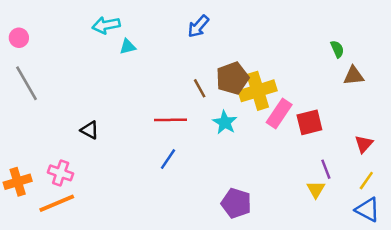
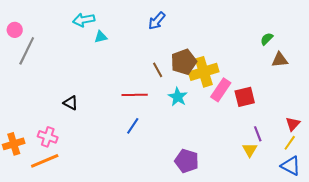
green semicircle: (337, 49) -> (267, 39), turned -112
gray line: (26, 83) -> (27, 51), moved, turned 56
red triangle: (364, 144) -> (293, 124), moved

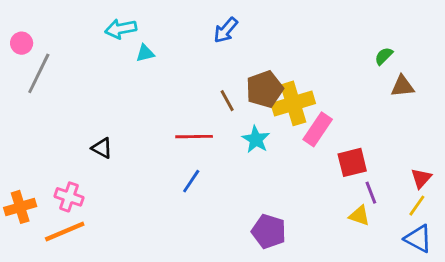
red square: (245, 97) -> (352, 162), moved
yellow triangle: (250, 150) -> (359, 216), turned -42

